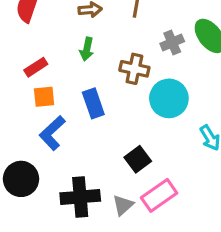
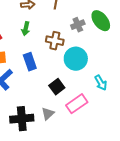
black square: (138, 159) -> (57, 87), moved
pink rectangle: (159, 195) -> (77, 104), moved
gray triangle: (123, 205) -> (48, 114), moved

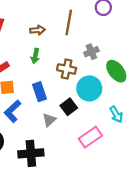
green ellipse: (101, 21) -> (116, 71), moved
black square: (57, 87) -> (69, 107), moved
gray triangle: (48, 114) -> (49, 120), moved

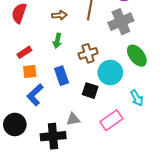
gray cross: (91, 52) -> (121, 22), moved, size x1.6
brown cross: (67, 69) -> (88, 53), turned -30
black square: (69, 107) -> (90, 91), turned -35
gray triangle: (49, 120) -> (73, 119), moved, turned 32

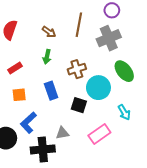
brown arrow: (59, 15) -> (49, 32), turned 40
orange square: (30, 71) -> (19, 95), moved
blue L-shape: (35, 95) -> (28, 123), moved

